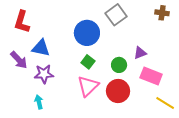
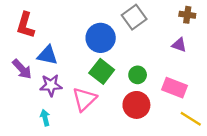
purple triangle: (140, 53) -> (179, 45), moved, turned 40
green square: (88, 62) -> (102, 71), size x1.5
pink triangle: (88, 86) -> (84, 99), moved

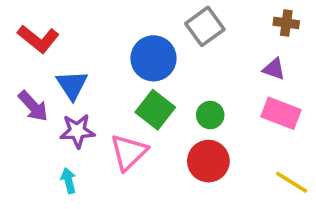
red L-shape: (25, 25) -> (38, 39), turned -68
blue triangle: (47, 55) -> (72, 85), turned 45
pink rectangle: (175, 88) -> (281, 113), moved

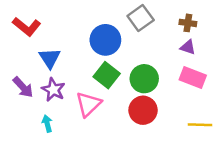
brown cross: (286, 23) -> (188, 23), moved
purple arrow: (33, 106) -> (23, 87), moved
green circle: (210, 115) -> (144, 79), size x1.5
purple star: (77, 131) -> (53, 90), turned 30
yellow line: (292, 182) -> (200, 125), turned -30

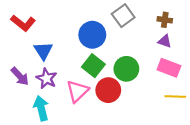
red circle: (143, 110) -> (108, 90), moved
cyan arrow: (47, 124) -> (41, 108), size x1.6
yellow line: (200, 125) -> (175, 97), moved

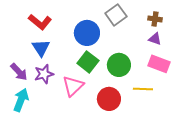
red L-shape: (23, 23) -> (40, 22), moved
purple star: (47, 78) -> (44, 74), turned 30
red circle: (108, 90) -> (109, 99), moved
yellow line: (175, 97) -> (143, 89), moved
cyan arrow: (41, 108) -> (21, 100), moved, turned 35

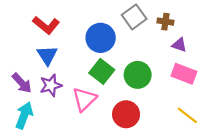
brown cross: (155, 19) -> (165, 22), moved
yellow line: (143, 89) -> (187, 115), moved, turned 36

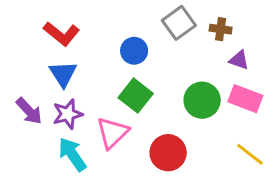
blue circle: (101, 38) -> (134, 51), size x0.7
green circle: (138, 75) -> (202, 100), moved
cyan arrow: (24, 115) -> (72, 154), moved, turned -56

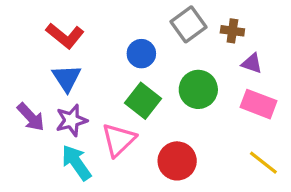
green circle: (202, 100) -> (198, 89), moved

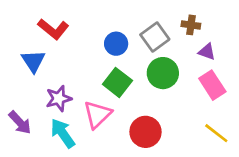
gray square: (189, 24) -> (155, 37), moved
blue triangle: (67, 78) -> (33, 61), moved
pink rectangle: (258, 104) -> (212, 85), turned 36
purple arrow: (31, 117) -> (20, 123), moved

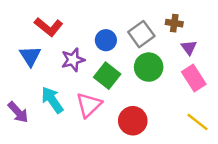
purple triangle: (207, 52) -> (189, 48), turned 35
purple star: (59, 98) -> (73, 60), moved
cyan arrow: (63, 133) -> (52, 100), moved

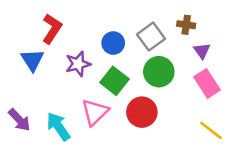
red L-shape: (49, 27) -> (52, 29), turned -96
cyan arrow: (52, 100) -> (58, 126), moved
red circle: (133, 121) -> (142, 112), moved

